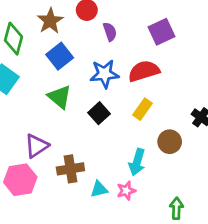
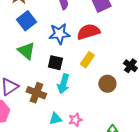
black square: (99, 113) -> (55, 63), turned -35
cyan arrow: (137, 162) -> (63, 84), moved
brown cross: (70, 169) -> (36, 93), moved, turned 30

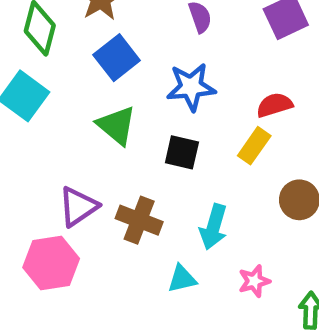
red semicircle: (88, 32) -> (275, 105), moved, size x0.7
cyan arrow: (63, 84) -> (214, 227), moved
pink star: (75, 120) -> (254, 281), moved

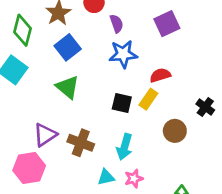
blue star: (191, 87) -> (123, 54), moved
black square: (182, 152) -> (122, 103), moved
pink star: (254, 281) -> (134, 179), moved

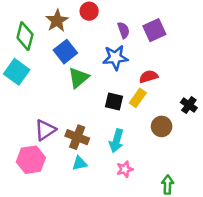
purple semicircle: (117, 24) -> (124, 30), moved
green triangle: (68, 87) -> (78, 78), moved, turned 40
cyan triangle: (106, 177) -> (80, 163), moved

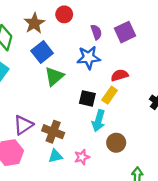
brown circle: (162, 126) -> (116, 143), moved
cyan arrow: (116, 141) -> (98, 121), moved
pink star: (125, 169) -> (82, 157), moved

